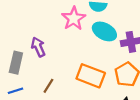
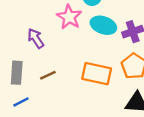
purple arrow: (38, 47) -> (36, 38), moved
brown line: (48, 86) -> (48, 75), moved, turned 42

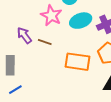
cyan ellipse: (103, 25) -> (81, 21), turned -35
brown line: (48, 75) -> (45, 42), moved, turned 48

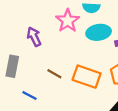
brown line: (45, 42) -> (54, 74), moved
blue line: (15, 90) -> (29, 96), moved, turned 48

